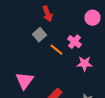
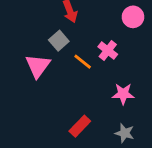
pink star: (84, 64) -> (123, 94), moved
pink triangle: (24, 81) -> (38, 66), moved

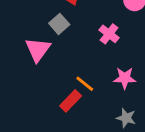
orange line: (83, 62) -> (85, 84), moved
red rectangle: (80, 126) -> (71, 101), moved

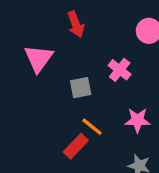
gray square: (59, 24) -> (81, 88), moved, turned 30
pink triangle: (38, 50) -> (38, 58), moved

